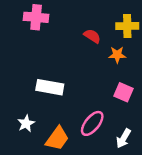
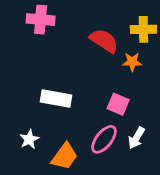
red semicircle: (92, 36) -> (104, 41), size x1.5
pink square: (123, 92) -> (118, 104), moved
white arrow: (123, 138) -> (136, 138), moved

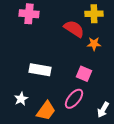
yellow cross: (143, 29) -> (94, 14), moved
white arrow: (136, 138) -> (103, 110), moved

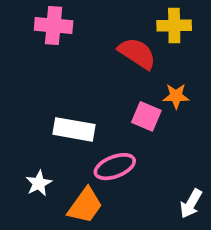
orange star: (94, 44) -> (176, 96), moved
pink square: (84, 74) -> (146, 116), moved
pink ellipse: (74, 99) -> (115, 167), moved, turned 30

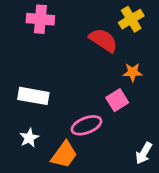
yellow cross: (174, 25) -> (131, 19), turned -30
pink square: (146, 116) -> (117, 100), moved, turned 35
white rectangle: (74, 129) -> (33, 96), moved

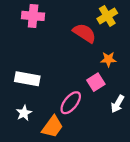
pink ellipse: (86, 125) -> (71, 103), turned -30
white arrow: (144, 153) -> (118, 104), moved

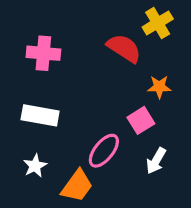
pink cross: (33, 16) -> (43, 53), moved
white arrow: (118, 104) -> (156, 161), moved

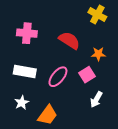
yellow cross: (158, 23) -> (97, 15), turned -30
red semicircle: (124, 48) -> (69, 40), moved
pink ellipse: (104, 151) -> (58, 77), moved

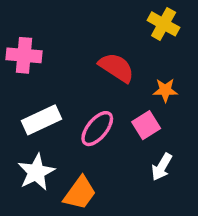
pink cross: (27, 33) -> (24, 55), moved
white rectangle: (25, 72) -> (41, 120), turned -35
white star: (22, 103) -> (36, 172), size x1.5

